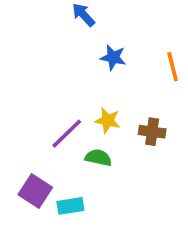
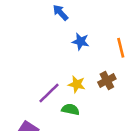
brown cross: (152, 132) -> (107, 80), moved, turned -36

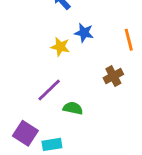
yellow star: (77, 84) -> (60, 47), moved

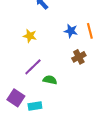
blue star: (84, 33) -> (71, 31), moved
yellow star: (60, 47) -> (30, 36), moved

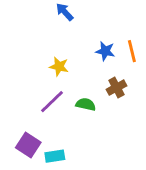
yellow star: (30, 36) -> (59, 67), moved
green semicircle: (50, 80) -> (86, 104), moved

